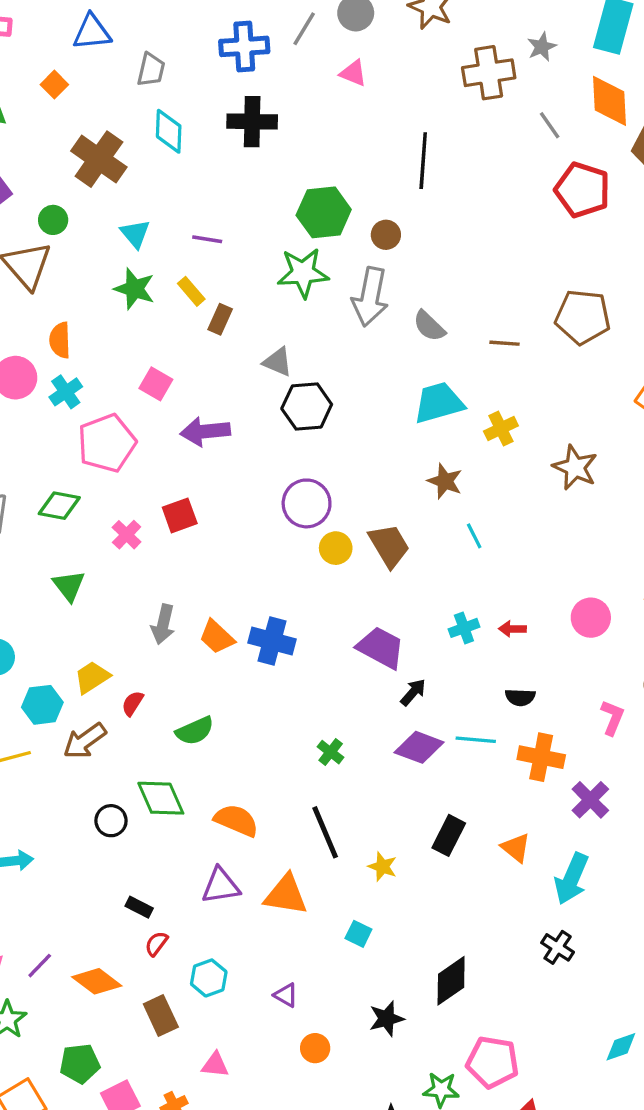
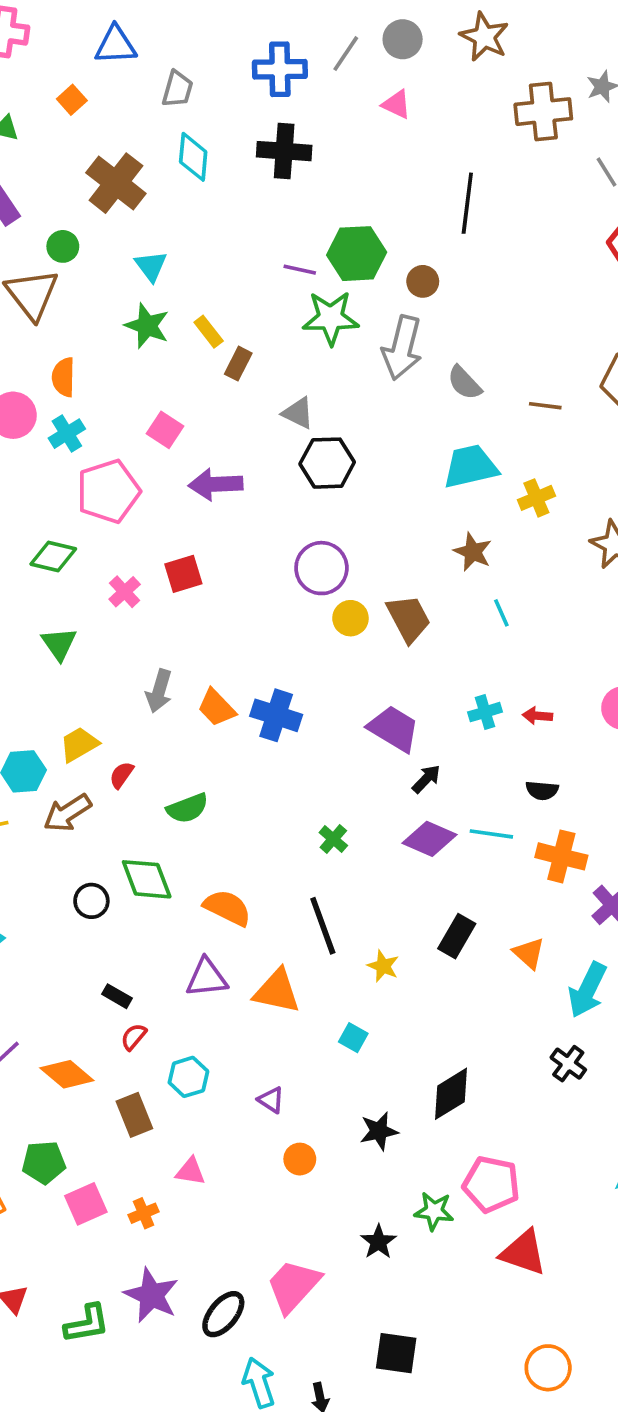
purple line: (207, 239) -> (300, 270), moved

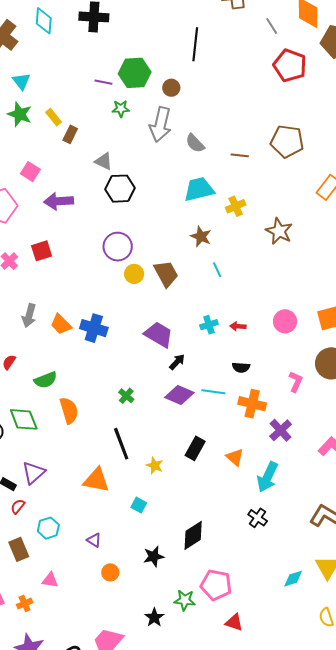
green star: (331, 318) -> (121, 109), size x0.6
orange semicircle: (227, 908) -> (69, 410), moved, turned 48
purple triangle: (207, 978) -> (34, 473), moved, turned -35
red triangle: (523, 1253) -> (234, 622), size x0.7

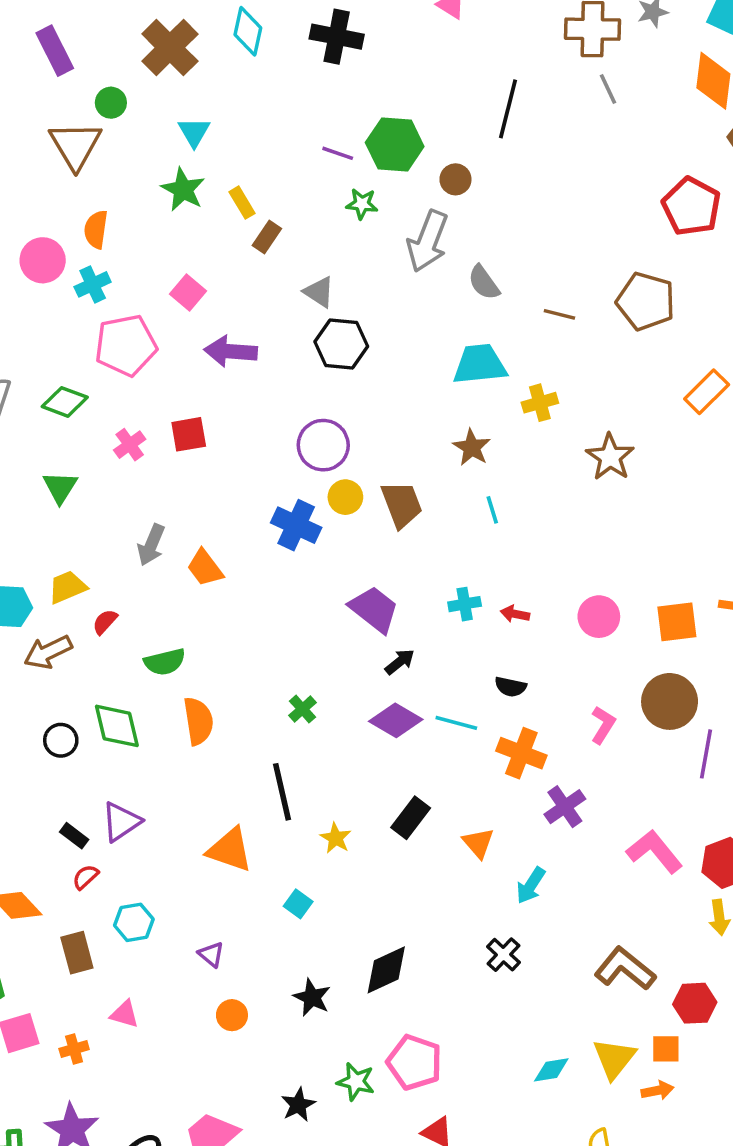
gray line: (272, 26) -> (608, 89), moved
red pentagon: (290, 65) -> (691, 206), moved
blue cross: (94, 328) -> (296, 525), moved
cyan arrow: (267, 477) -> (531, 885), size x0.7
black star: (154, 556) -> (312, 997), turned 30

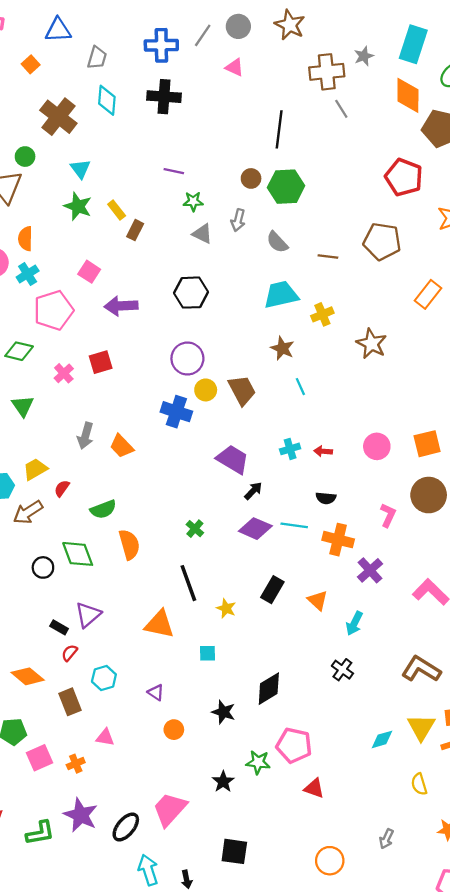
green hexagon: (395, 145) -> (286, 187), moved
gray arrow: (428, 241) -> (238, 220), size x0.6
gray triangle: (319, 292) -> (202, 234), moved
cyan square: (298, 904) -> (207, 653), turned -30

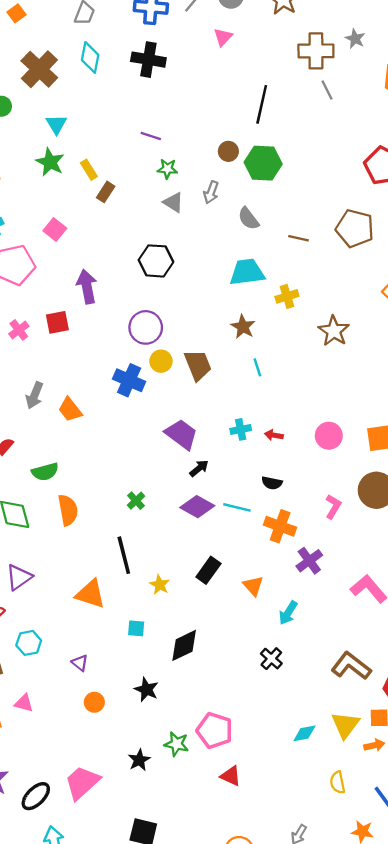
gray star: (364, 56) -> (355, 39), turned -30
pink triangle: (235, 67) -> (223, 37), turned 42
purple arrow: (121, 306) -> (87, 287), moved, turned 76
black diamond: (269, 689) -> (184, 645), moved

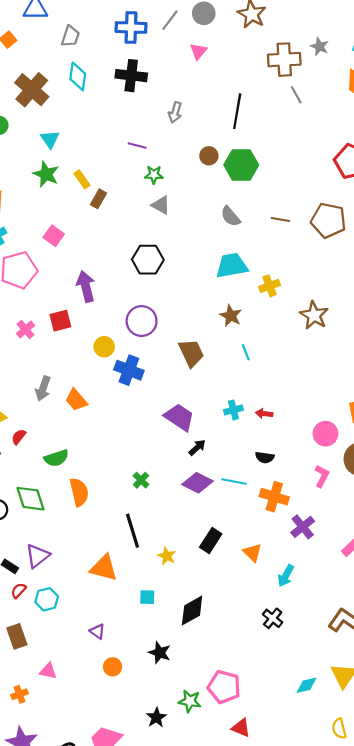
gray arrow: (211, 192) -> (175, 112), moved
brown line: (298, 238) -> (280, 219), moved
yellow circle: (161, 361) -> (104, 347), moved
pink circle: (329, 436) -> (325, 434), moved
cyan hexagon: (29, 643) -> (47, 599), moved

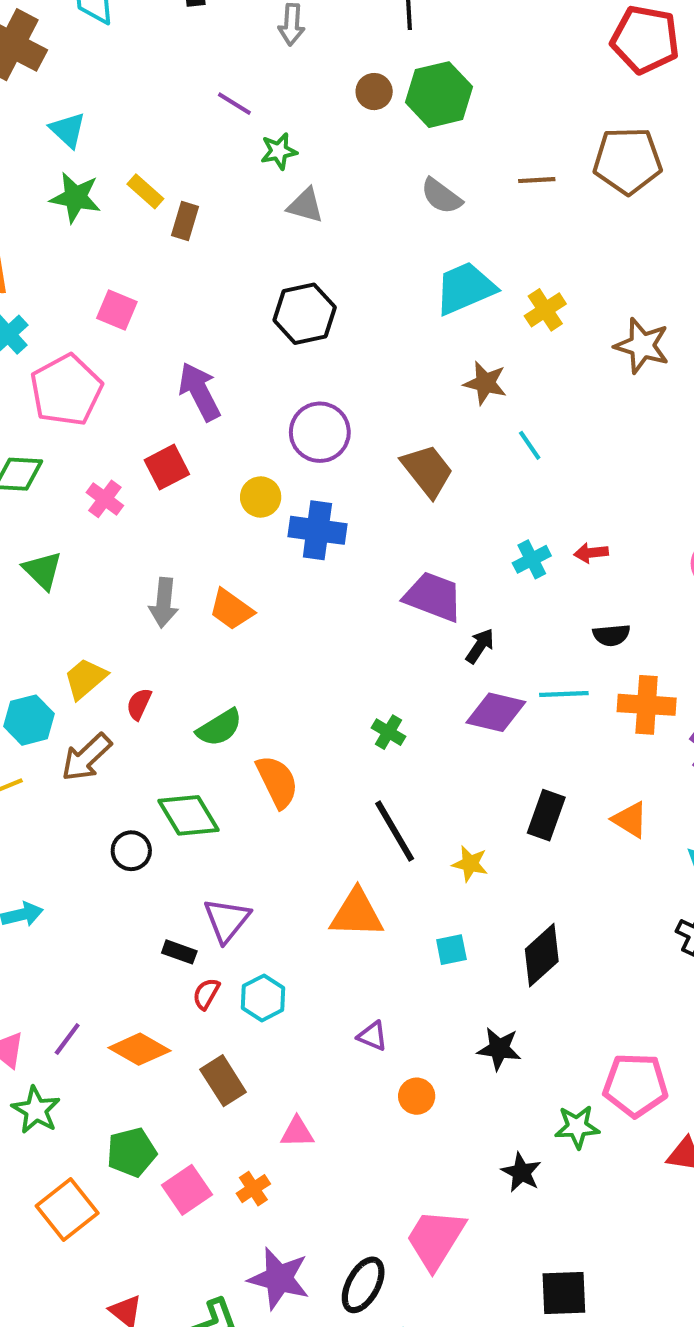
purple line: (137, 145) -> (234, 104), turned 30

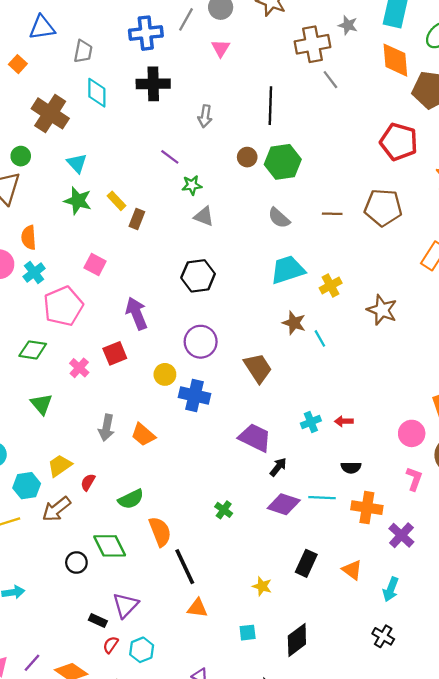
cyan line: (530, 445) -> (320, 338), moved
black line: (395, 831) -> (185, 567), moved
orange triangle: (357, 914) -> (197, 608), size x0.7

